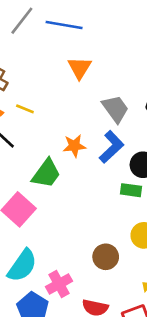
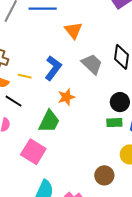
orange triangle: (80, 68) -> (73, 30), moved
blue L-shape: (112, 147) -> (53, 68), moved

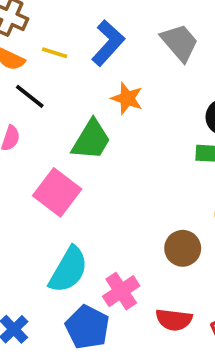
orange star: (66, 97) -> (127, 98), turned 30

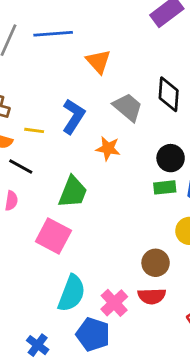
orange star: (127, 98) -> (108, 148), moved
red semicircle: (174, 320) -> (152, 296), moved

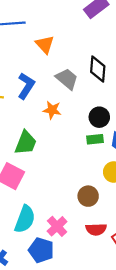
red semicircle: (152, 296) -> (96, 229), moved

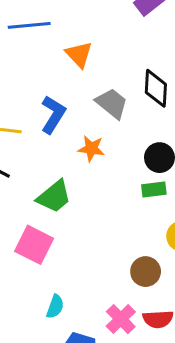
green trapezoid: (26, 143) -> (54, 197), turned 30
cyan semicircle: (25, 219) -> (55, 307), size x0.6
pink cross: (57, 226) -> (121, 319), moved

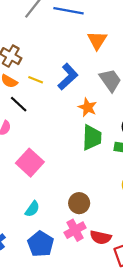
green trapezoid: (54, 197) -> (92, 138), moved, turned -64
brown circle: (146, 272) -> (79, 203), moved

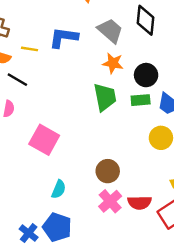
blue L-shape: (68, 77) -> (63, 37), turned -116
orange star: (88, 107) -> (113, 63), moved
blue pentagon: (41, 244) -> (57, 227), moved

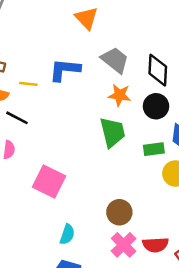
black diamond: (146, 20) -> (158, 70), moved
green rectangle: (141, 100) -> (154, 149), moved

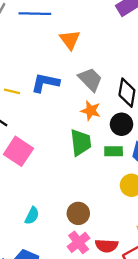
green rectangle: (154, 149) -> (114, 151), moved
pink square: (49, 182) -> (18, 151), moved
cyan semicircle: (67, 234) -> (32, 216), moved

